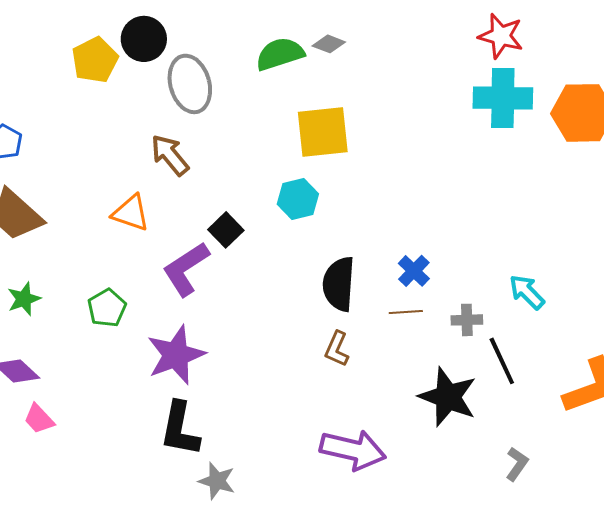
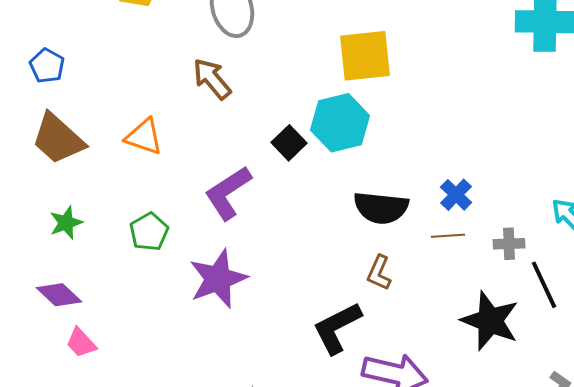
cyan hexagon: (298, 199) -> (340, 123), size x1.4
orange triangle: (131, 213) -> (144, 137), moved
black square: (226, 230) -> (289, 143), moved
black semicircle: (339, 284) -> (381, 208), turned -88
black L-shape: (180, 429) -> (337, 328), moved, turned 52

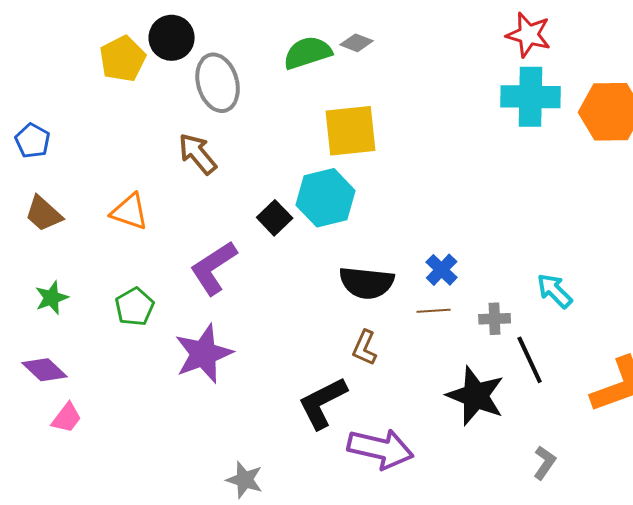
brown trapezoid: (58, 139) -> (44, 214), size x0.7
pink trapezoid: (81, 343) -> (67, 418), turned -100

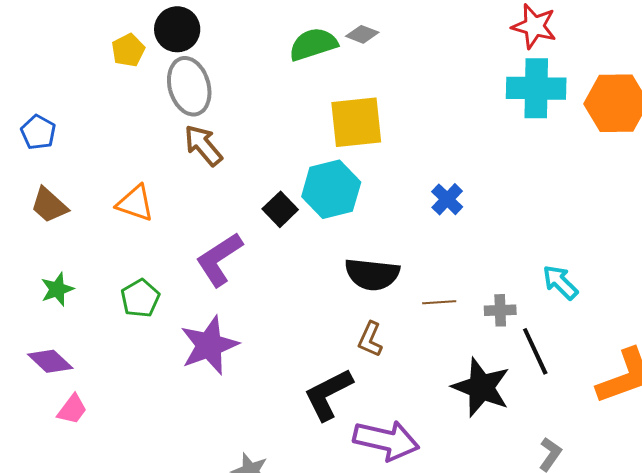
yellow pentagon: (123, 59) -> (128, 50), size x0.7
gray ellipse: (218, 83) -> (189, 86), moved
blue cross: (442, 270) -> (447, 199), moved

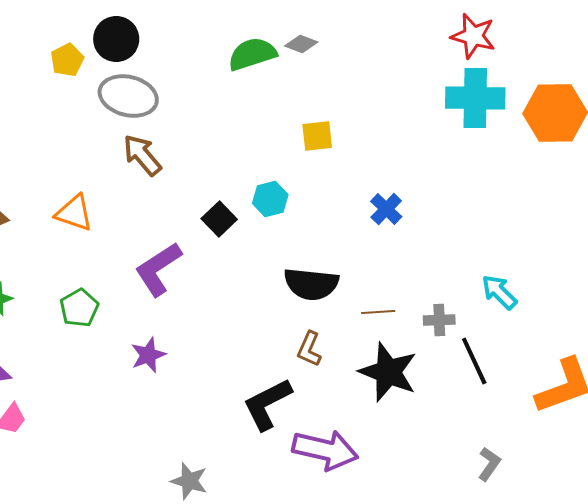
gray ellipse: (189, 86) -> (128, 96), turned -60
yellow square: (356, 122) -> (317, 136), moved, size x0.6
cyan hexagon: (331, 189) -> (270, 199), size x0.6
purple star: (209, 345) -> (148, 355), size x0.6
black star: (481, 387) -> (388, 372), moved

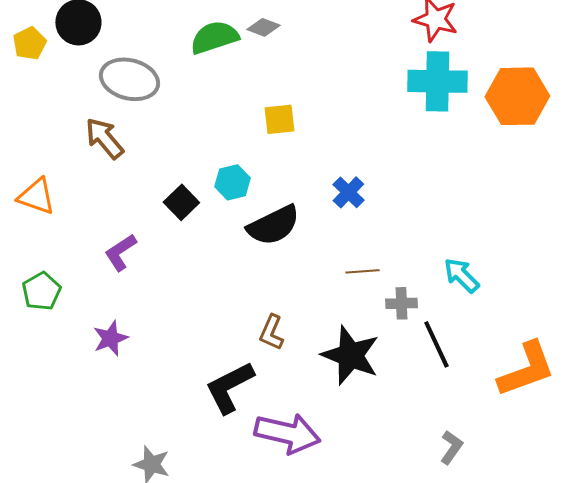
gray ellipse: (128, 96) -> (129, 79), moved
purple L-shape: (158, 269) -> (120, 252), size x0.7
black semicircle: (311, 284) -> (273, 225), moved, turned -32
brown line: (378, 312) -> (362, 271), moved

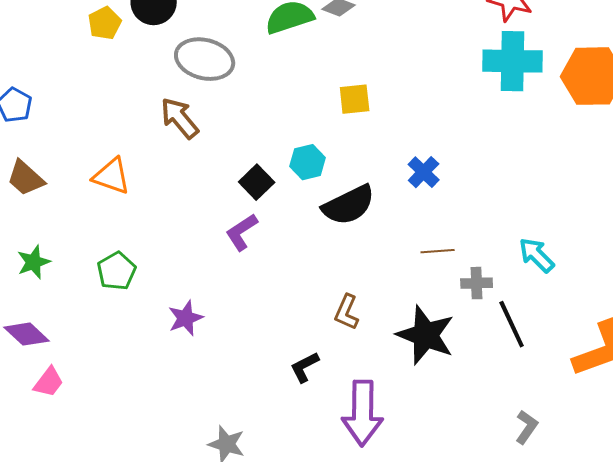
purple L-shape: (120, 252) -> (242, 232), moved
black L-shape: (229, 387) -> (305, 367), size x0.6
purple arrow: (287, 433) -> (363, 413), turned 78

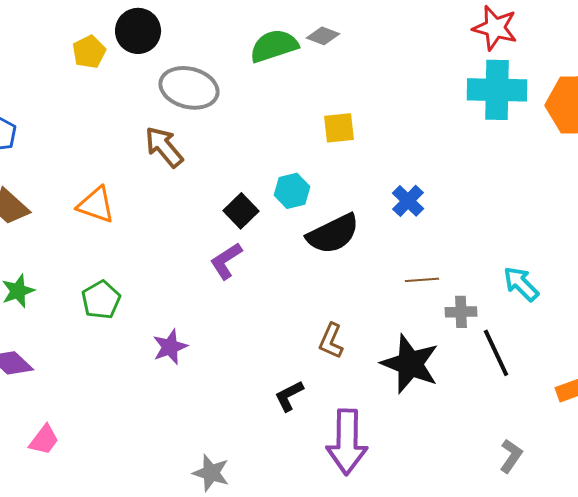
pink trapezoid: (49, 382) -> (44, 440), moved

